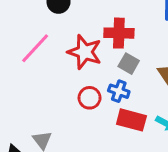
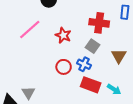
red cross: (119, 33) -> (99, 23), moved
red star: (85, 52) -> (63, 35), size x0.7

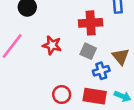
blue cross: (84, 64) -> (101, 71), moved, turned -32
red circle: (64, 67) -> (62, 95), moved

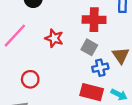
red circle: (62, 95) -> (30, 79), moved

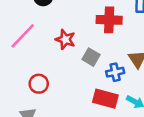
gray square: (89, 47) -> (91, 57), moved

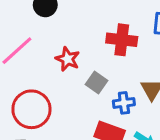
red circle: (39, 84) -> (31, 109), size x1.6

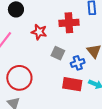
red star: (68, 59) -> (39, 32), moved

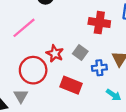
red star: (39, 32) -> (55, 54), moved
red rectangle: (72, 84) -> (71, 85), moved

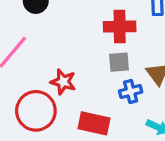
gray square: (80, 53) -> (119, 62), moved, turned -32

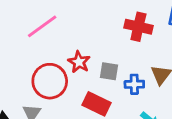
gray square: (119, 62) -> (109, 71), moved

